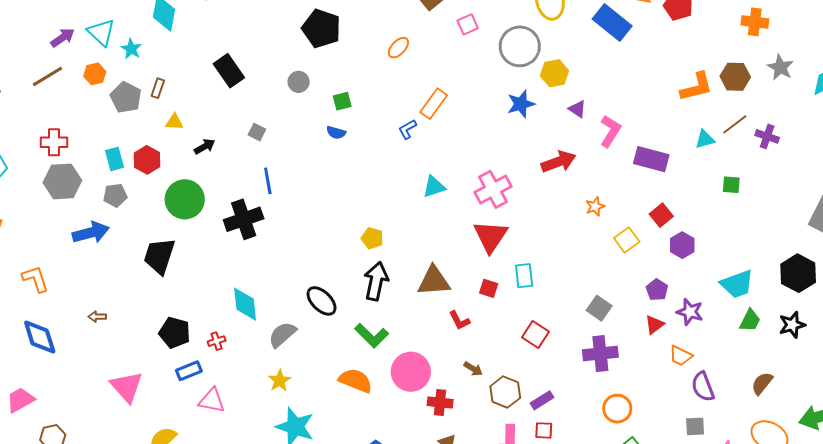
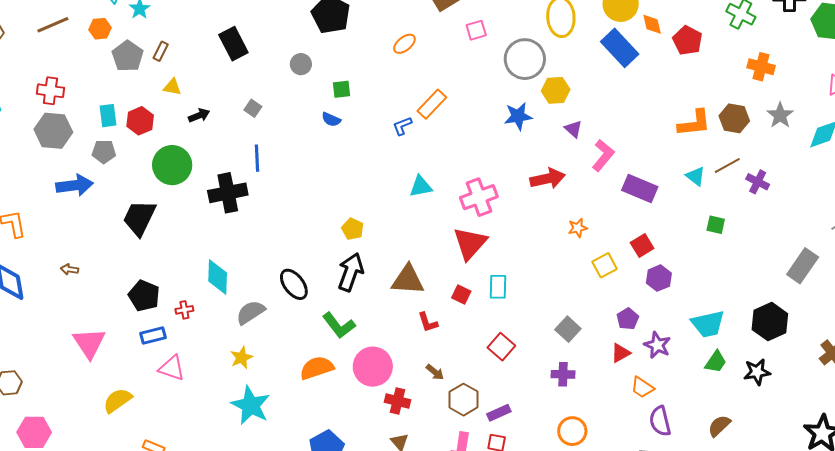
cyan triangle: (705, 139) -> (696, 176), turned 45
purple cross: (600, 354) -> (563, 374), size x0.7
orange semicircle: (356, 381) -> (317, 368), turned -48

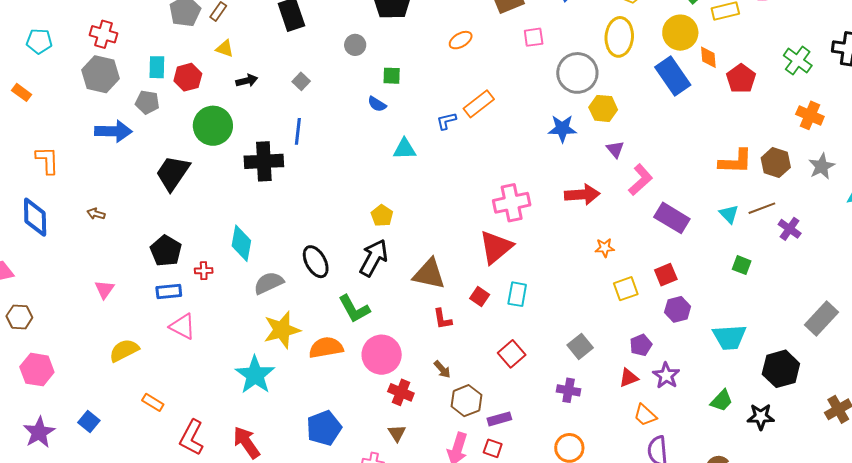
cyan triangle: (421, 186) -> (405, 149), moved
cyan trapezoid: (708, 324) -> (729, 337), moved
pink triangle: (89, 343) -> (105, 289), size x0.6
yellow star: (242, 358) -> (282, 330), moved, size x1.6

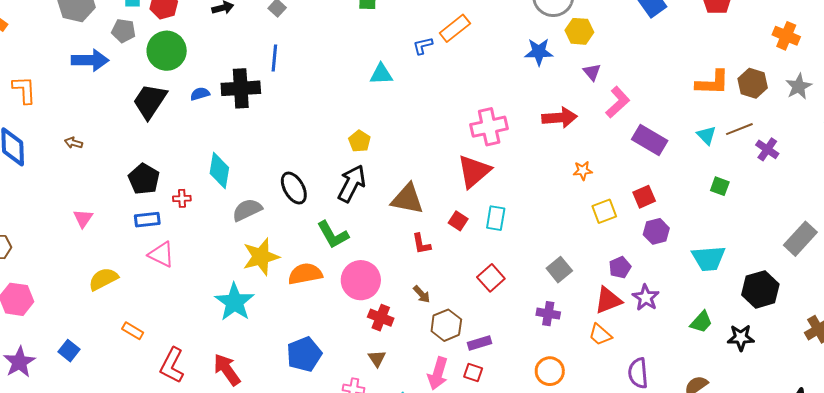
blue semicircle: (377, 104) -> (200, 94), moved, turned 132
green circle: (213, 126) -> (167, 51), moved
red triangle: (629, 378) -> (608, 300), size x1.4
orange trapezoid: (645, 415) -> (600, 335), moved

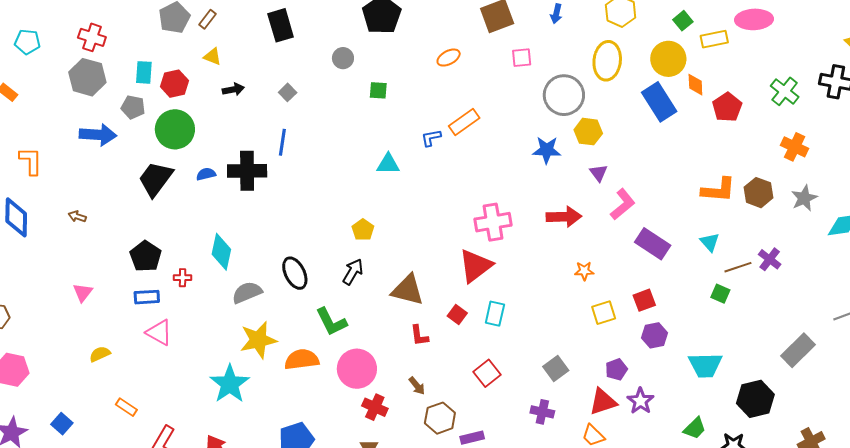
brown line: (739, 129) -> (738, 267), moved
black arrow: (352, 184) -> (353, 272), size x0.7
yellow semicircle: (103, 279) -> (100, 354), size x0.7

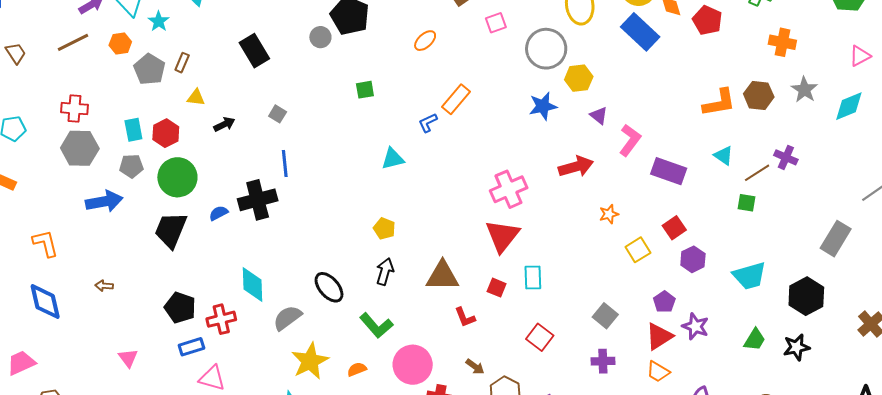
gray circle: (343, 58) -> (320, 37), moved
red cross: (183, 278) -> (221, 319), size x1.6
orange semicircle: (302, 359) -> (357, 369), size x0.6

